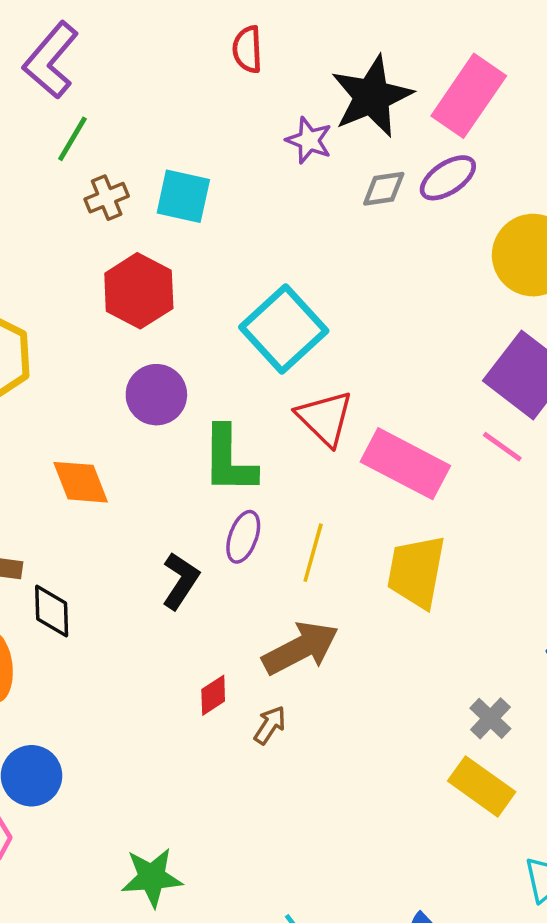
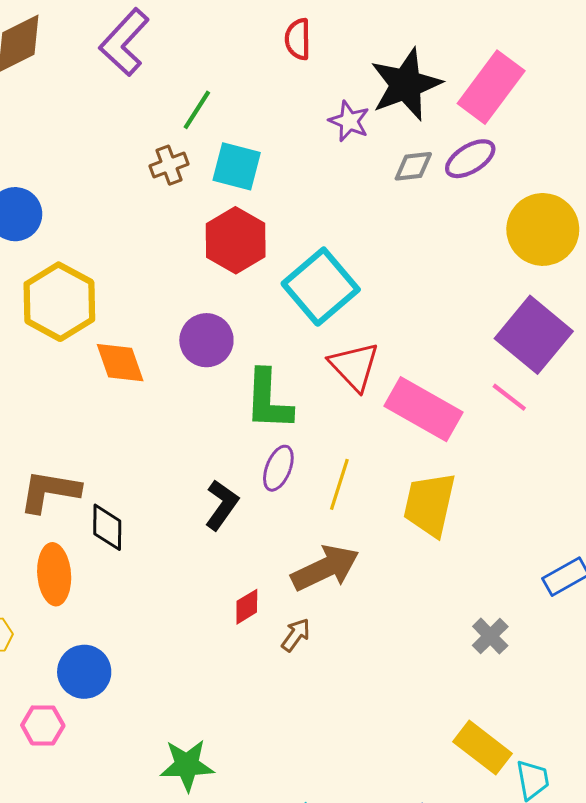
green line: (72, 139) -> (197, 110), moved
red hexagon: (139, 291) -> (236, 240), moved
orange diamond: (81, 482) -> (120, 363), moved
yellow rectangle: (482, 786) -> (482, 748), moved

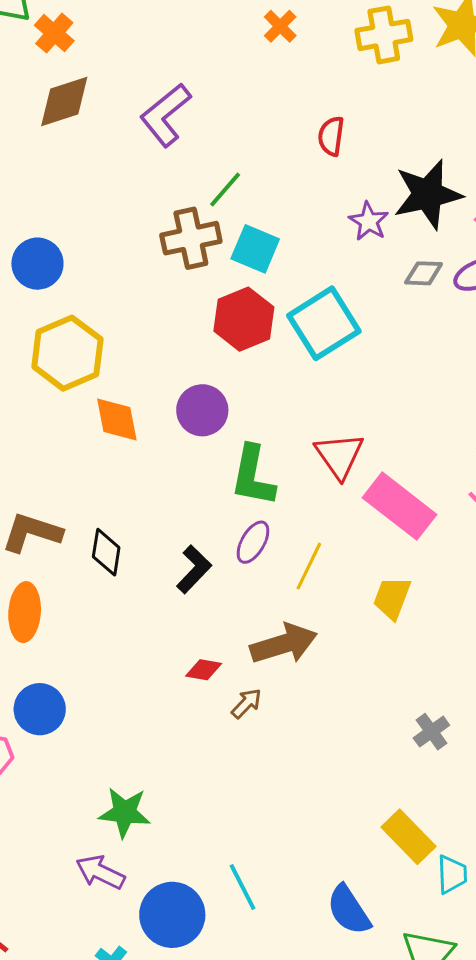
brown cross: (169, 165) -> (191, 238), size x1.6
cyan square: (321, 287) -> (324, 323), moved
yellow trapezoid: (430, 504) -> (392, 598), size x0.7
black diamond: (107, 527) -> (106, 552), moved
red diamond: (247, 607) -> (204, 670), turned 33

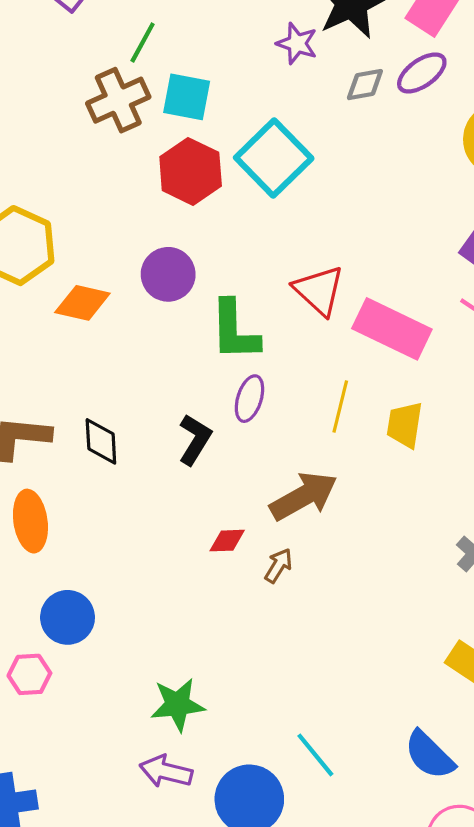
orange diamond: (117, 420) -> (82, 303), turned -54
yellow line: (309, 566) -> (340, 407), moved

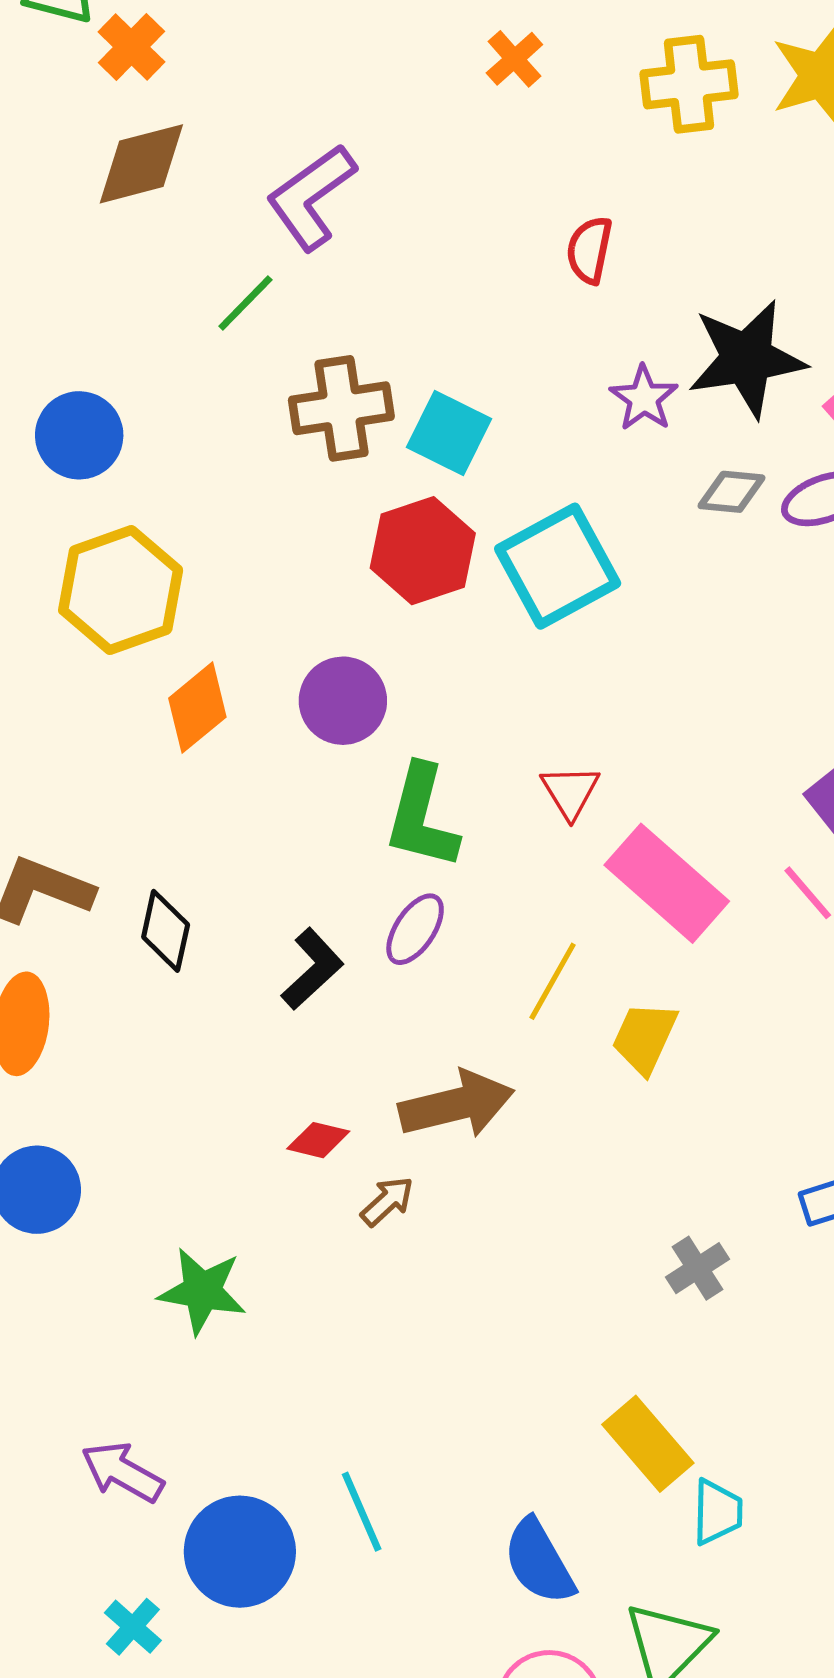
green line: (143, 42) -> (245, 303), moved
red triangle: (319, 290) -> (570, 792), size x0.7
orange diamond: (82, 303) -> (197, 708), turned -68
green star: (178, 705) -> (202, 1291), moved

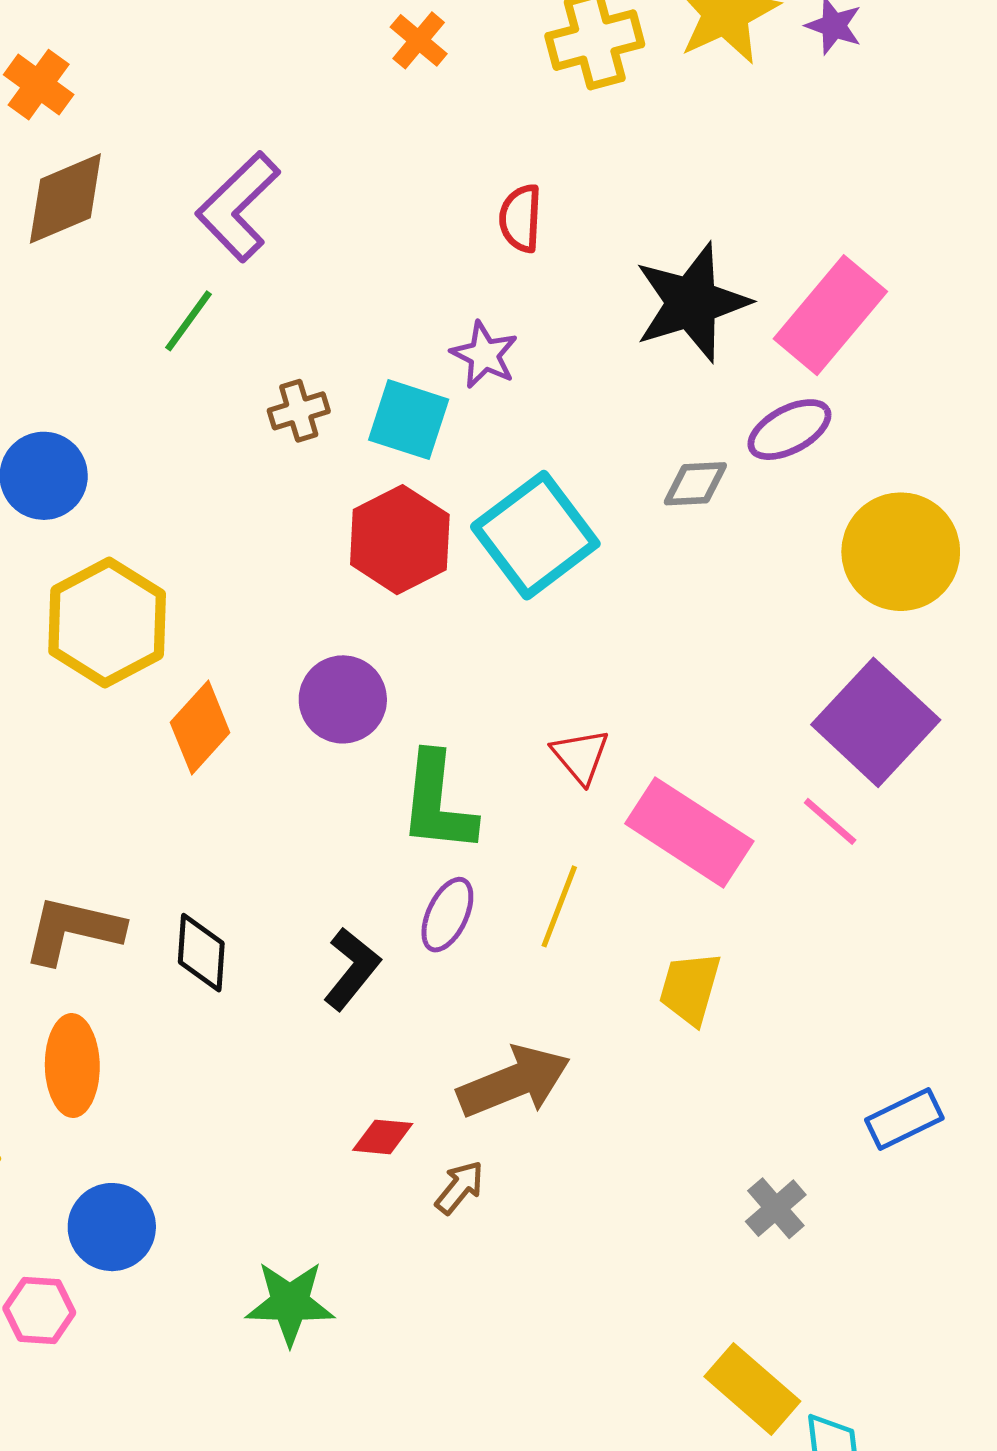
purple star: (644, 398) -> (484, 355), moved
brown cross: (341, 408) -> (299, 411), size x0.6
gray diamond: (732, 492) -> (695, 484), moved
yellow line: (553, 981) -> (559, 906), moved

